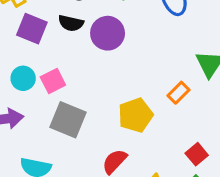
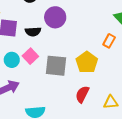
black semicircle: (71, 23) -> (33, 32), moved
gray square: (68, 120) -> (56, 66), moved

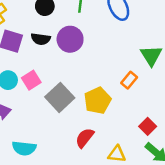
black semicircle: (33, 32) -> (41, 39), moved
gray square: (56, 66) -> (60, 97), turned 30

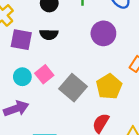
purple circle: (70, 39) -> (103, 33), moved

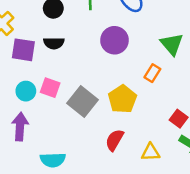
pink square: (44, 74) -> (50, 88), turned -30
purple arrow: (16, 109) -> (20, 127), turned -65

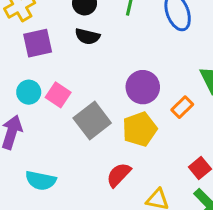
purple circle: (114, 40) -> (143, 87), moved
black semicircle: (54, 43) -> (87, 36), moved
purple square: (23, 50) -> (38, 43), turned -35

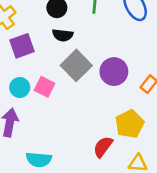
gray square: (92, 120) -> (76, 65), moved
yellow pentagon: (140, 129) -> (130, 124), moved

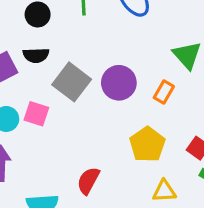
black semicircle: (63, 35) -> (36, 55), moved
red semicircle: (103, 147) -> (88, 181), moved

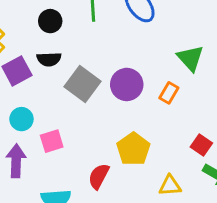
pink square: (36, 114) -> (52, 141), moved, turned -35
yellow pentagon: (147, 144) -> (133, 149), moved

